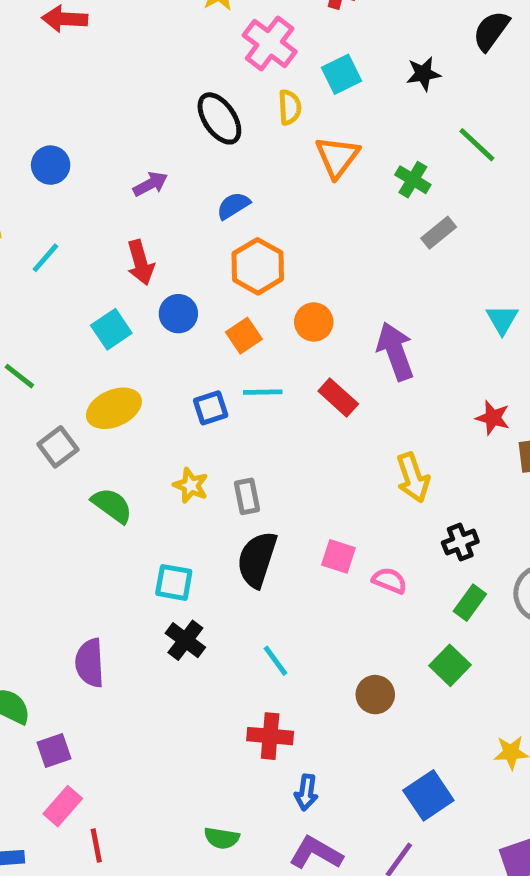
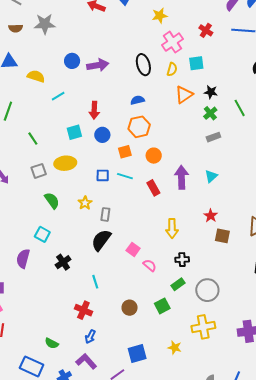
black star: (423, 74) -> (211, 92), moved
purple arrow: (150, 184) -> (98, 65), moved, size x1.5
cyan triangle: (502, 319) -> (211, 176), moved
cyan square: (174, 582) -> (42, 234), moved

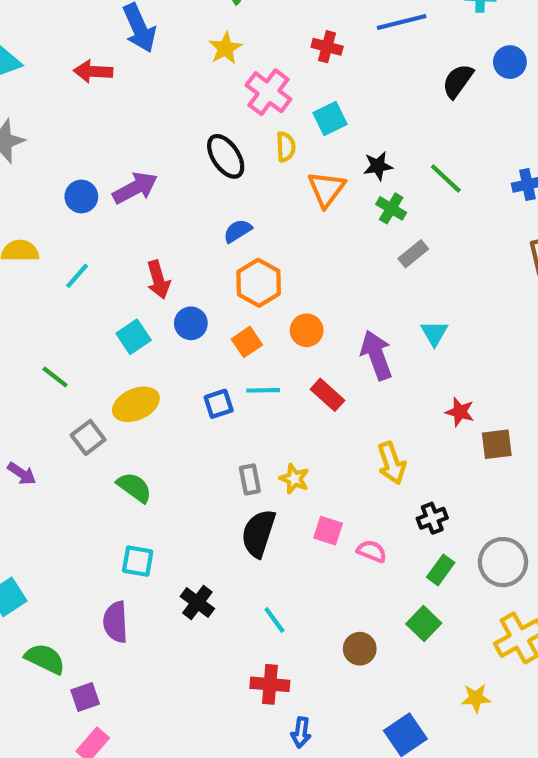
yellow star: (85, 203) -> (294, 479), moved

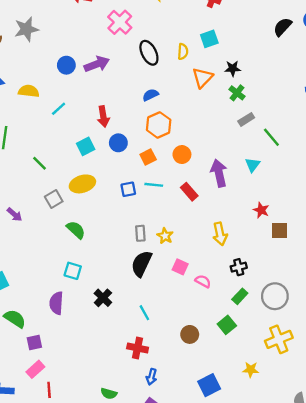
pink cross: (268, 92) -> (120, 22), moved
green line: (446, 178) -> (271, 137), moved

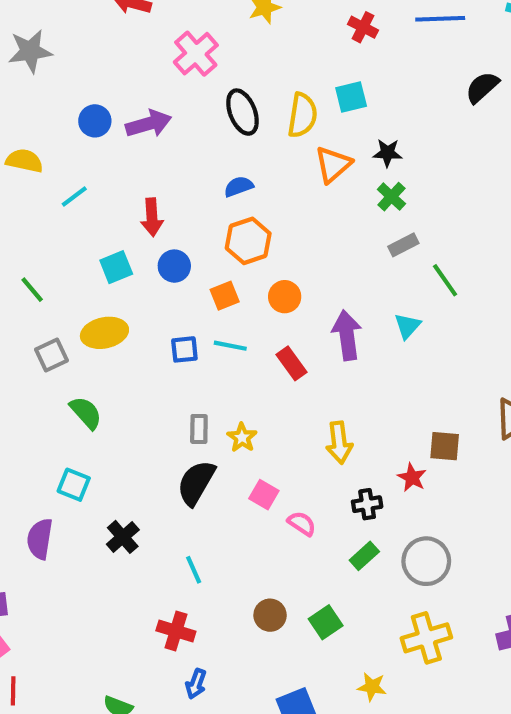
yellow semicircle: (183, 52) -> (302, 115), size x1.5
red star: (261, 210) -> (412, 477), moved
green square: (227, 325) -> (326, 622), moved

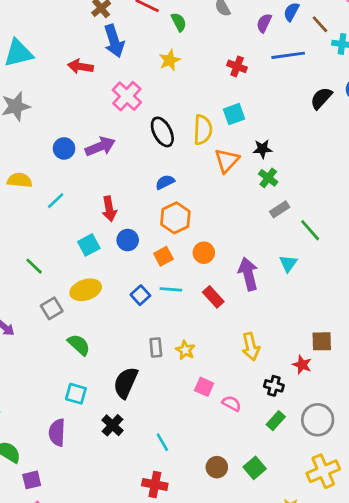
blue square: (184, 349) -> (140, 295), turned -30
black semicircle: (196, 483) -> (126, 383), moved
black cross: (367, 504) -> (274, 386), turned 30

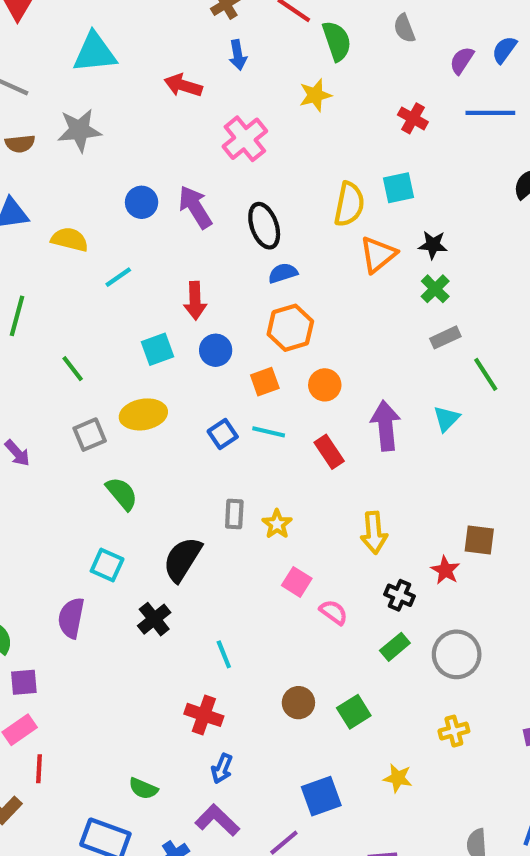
green semicircle: (179, 22) -> (337, 41), size x1.4
blue arrow: (114, 41) -> (238, 55), size x0.6
black ellipse: (162, 132) -> (264, 226), moved
purple arrow: (100, 146) -> (195, 207), turned -108
yellow cross: (323, 471) -> (454, 731), size x0.6

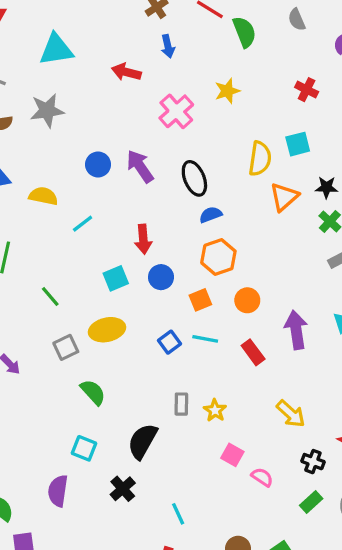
yellow star: (315, 95) -> (227, 91), moved
yellow arrow: (374, 533) -> (291, 414), turned -40

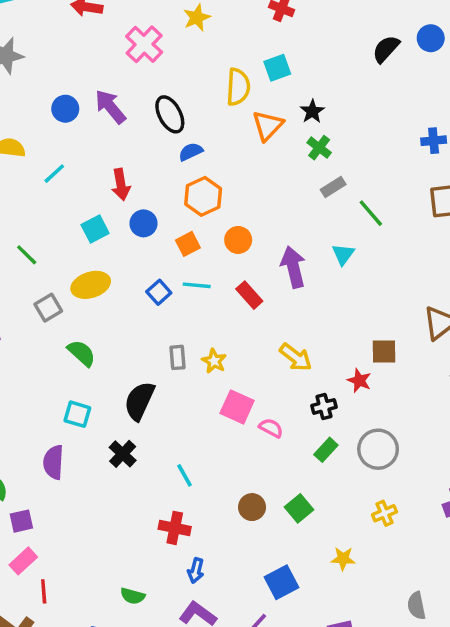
black star: (327, 187) -> (312, 111), turned -30
pink square: (232, 455) -> (237, 407), size x1.4
black cross: (313, 462) -> (324, 406), turned -30

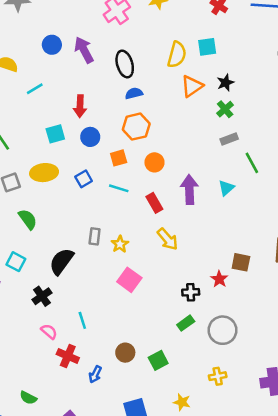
blue square: (159, 292) -> (84, 179), moved
yellow arrow: (296, 357) -> (168, 239), moved
pink semicircle: (271, 428) -> (49, 331), moved
blue arrow: (196, 570) -> (95, 374), moved

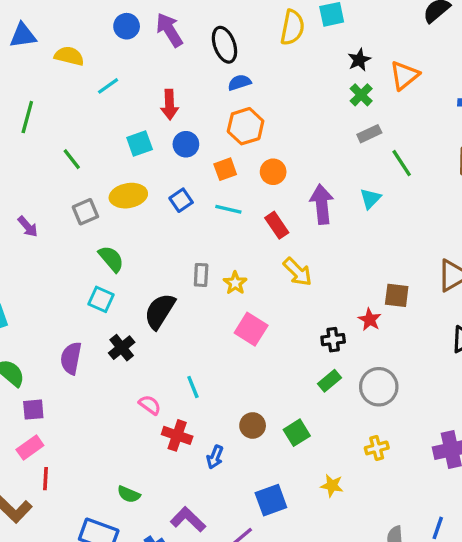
orange triangle: (192, 86) -> (404, 75), moved
cyan square: (16, 262) -> (101, 299), moved
black cross: (42, 296) -> (122, 348), moved

